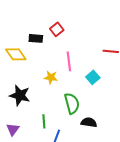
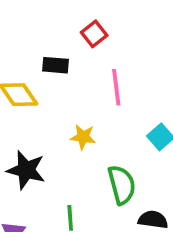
red square: (57, 29) -> (94, 34), moved
pink line: (69, 61) -> (116, 87), moved

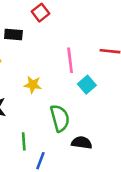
pink line: (116, 87) -> (70, 60), moved

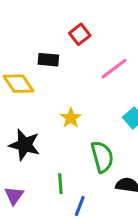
pink line: (70, 60) -> (114, 69), moved, turned 60
yellow star: (33, 85) -> (71, 118), turned 30

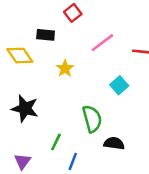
yellow star: (71, 118) -> (65, 68), moved
green line: (60, 184) -> (56, 142), turned 30
purple triangle: (14, 196) -> (22, 161), moved

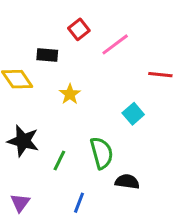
pink line: (102, 43) -> (115, 44), moved
green line: (56, 142) -> (59, 160), moved

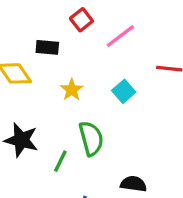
cyan square: (133, 114) -> (124, 91), moved
green semicircle: (102, 153) -> (91, 138), moved

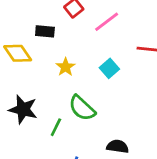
green semicircle: (91, 138) -> (82, 108), turned 148

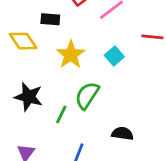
yellow star: (66, 67) -> (71, 55), size x1.5
green semicircle: (82, 108) -> (87, 95), turned 80

